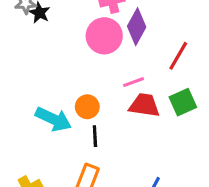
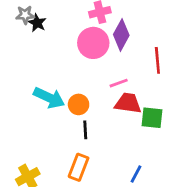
red line: (178, 56) -> (157, 60), turned -35
green square: (183, 102) -> (152, 118), moved, turned 30
cyan arrow: (53, 119) -> (49, 98), moved

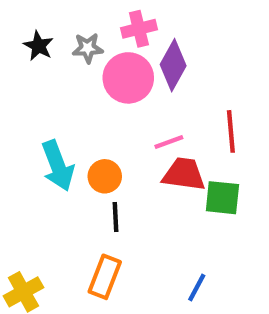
gray star: (25, 15) -> (88, 48), moved
red line: (157, 60) -> (231, 131), moved
cyan arrow: (49, 98) -> (58, 166), turned 44

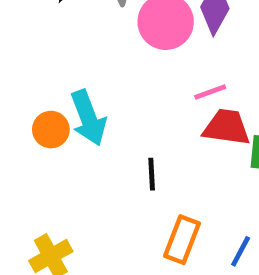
orange circle: (105, 176) -> (51, 130), moved
orange rectangle: (105, 277) -> (182, 240), moved

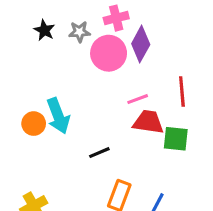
black line: (152, 174) -> (99, 153), turned 70

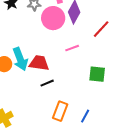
red line: (182, 91) -> (101, 29), moved, turned 48
red trapezoid: (148, 122) -> (39, 63), moved

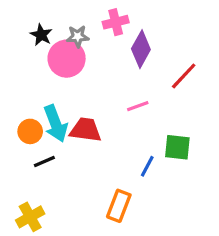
pink circle: (53, 18) -> (67, 59), moved
black line: (47, 83) -> (44, 161), moved
blue line: (85, 116) -> (147, 166), moved

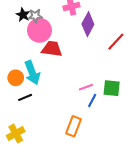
gray star: (78, 36) -> (35, 16), moved
pink line: (138, 106) -> (86, 87), moved
red trapezoid: (86, 130) -> (52, 49), moved

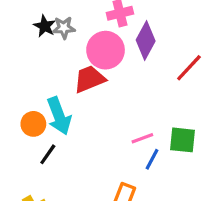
pink circle: (39, 30) -> (106, 50), moved
red trapezoid: (52, 49) -> (89, 79), turned -30
black line: (25, 97) -> (48, 154), turned -32

